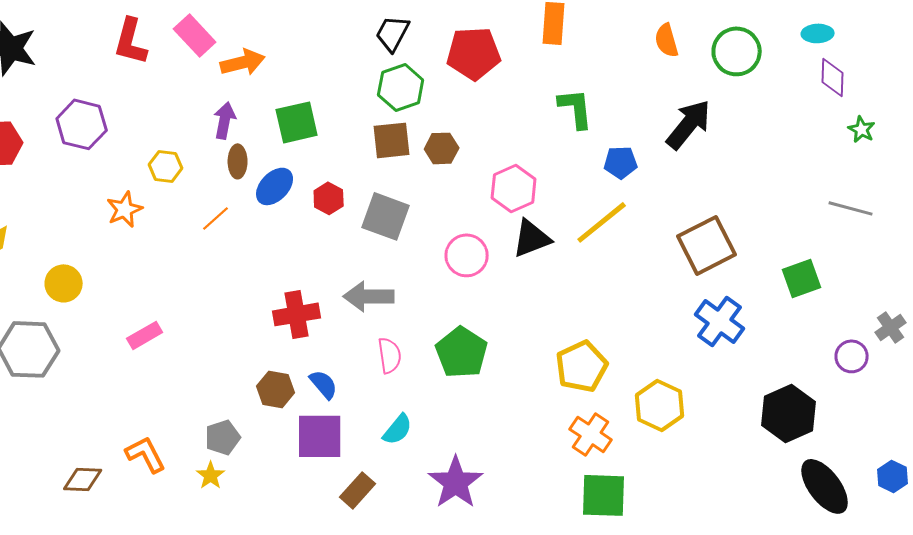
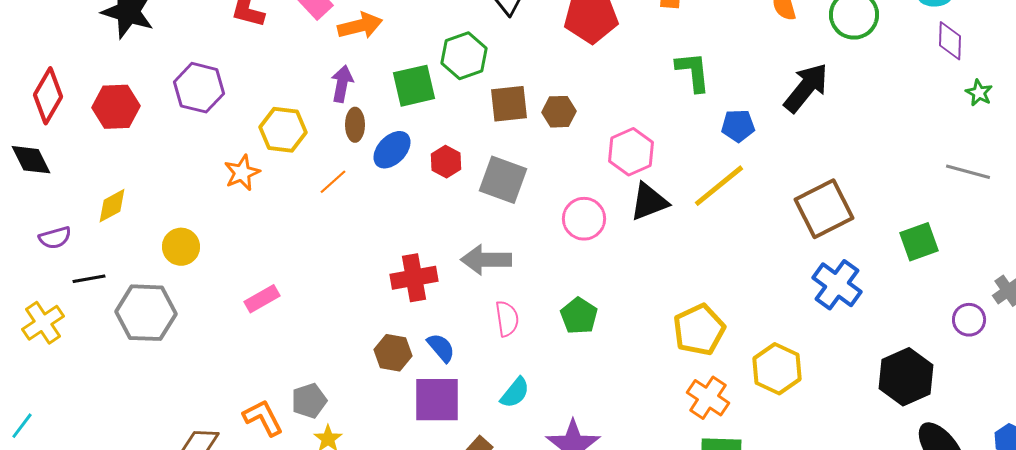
green hexagon: (401, 87) -> (464, 56), moved
yellow hexagon: (166, 166) -> (283, 130), size x1.4
green pentagon: (462, 352) -> (579, 316), size x0.7
gray pentagon: (223, 437) -> (309, 401), moved

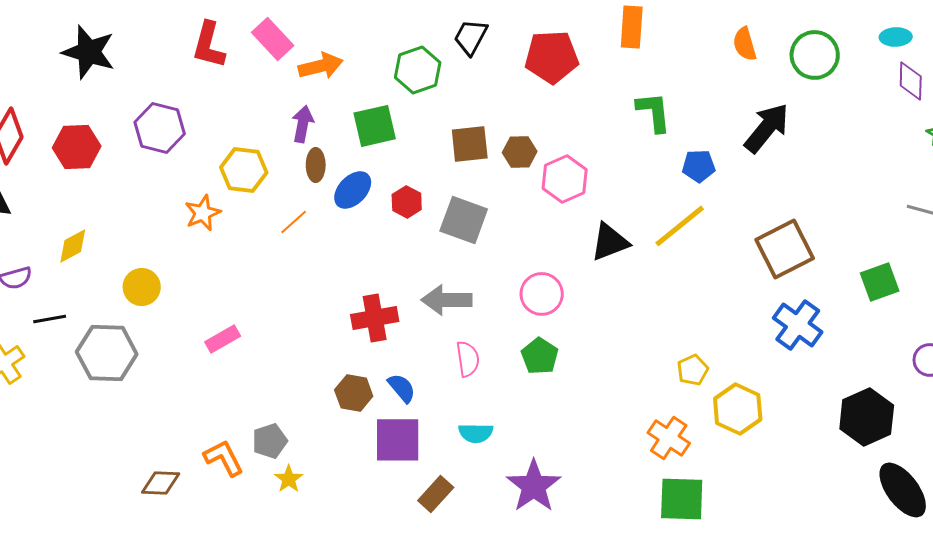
green hexagon: (464, 56) -> (418, 70), moved
pink hexagon: (631, 152) -> (565, 179), moved
pink circle: (584, 219) -> (542, 294), moved
yellow pentagon: (699, 330) -> (693, 370), moved, size x0.6
cyan semicircle: (515, 393) -> (476, 433), turned 52

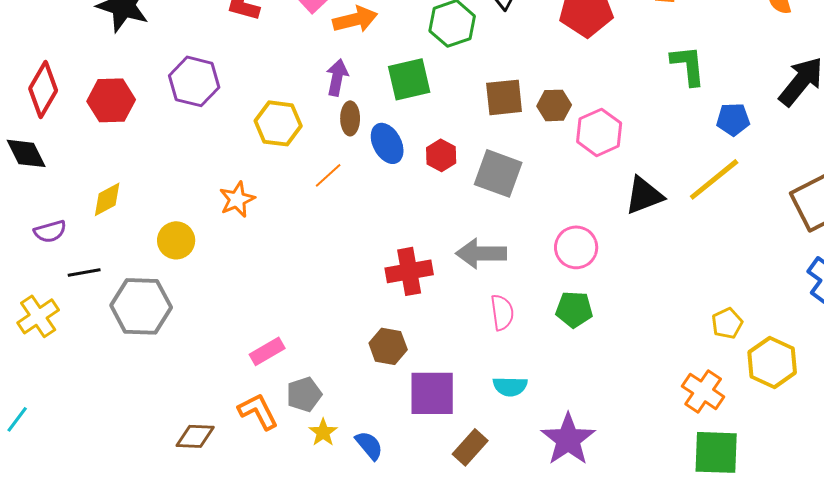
blue ellipse: (353, 190) -> (387, 143), turned -72
orange star: (203, 213) -> (237, 199), moved
pink rectangle: (223, 339) -> (267, 351), moved
green pentagon: (540, 356) -> (574, 309), turned -30
blue semicircle: (402, 388) -> (369, 445), moved

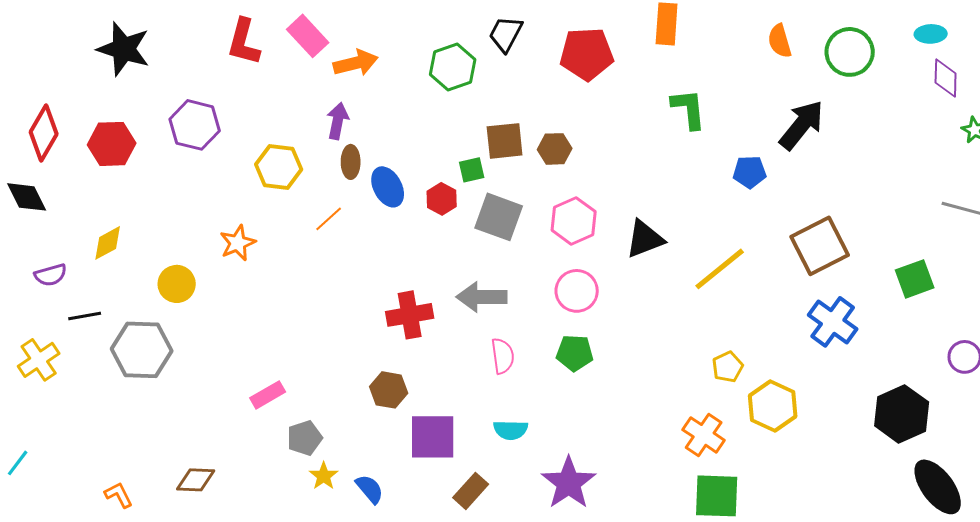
green square: (409, 79) -> (472, 170), moved, size x0.6
blue pentagon: (733, 119) -> (750, 172), moved
pink hexagon: (599, 132) -> (574, 221), moved
yellow line: (714, 179) -> (720, 269), moved
orange L-shape: (258, 411) -> (119, 495), moved, size x0.7

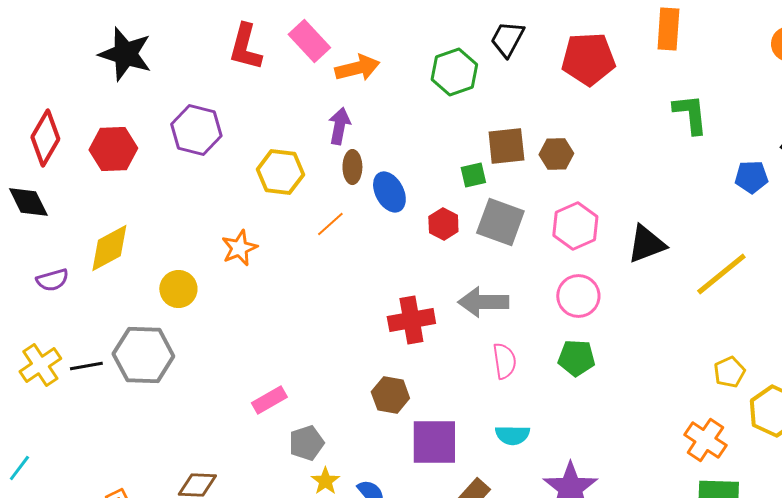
red hexagon: (442, 199) -> (443, 224), moved
yellow diamond: (108, 243) -> (109, 248), size x1.4
black line: (85, 316) -> (86, 366), moved

